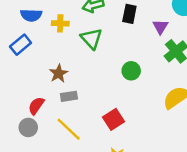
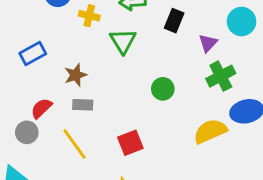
blue rectangle: (21, 45) -> (33, 53), moved

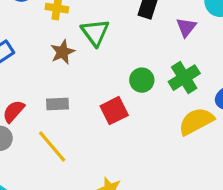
brown star: (76, 75) -> (63, 52), moved
green cross: (221, 76) -> (184, 78), moved
red square: (130, 143) -> (114, 111), moved

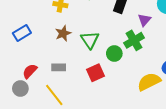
green triangle: (95, 32) -> (90, 40), moved
green cross: (184, 78) -> (134, 40), moved

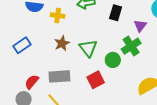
gray rectangle: (59, 67) -> (59, 76), size x1.5

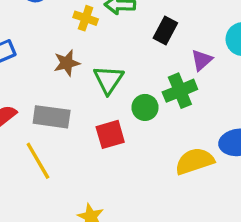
yellow cross: (58, 16) -> (86, 18), moved

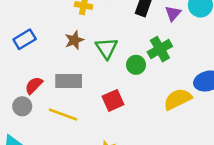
purple triangle: (202, 60) -> (173, 13), moved
red square: (110, 134) -> (113, 100), moved
yellow line: (38, 161) -> (63, 114), turned -32

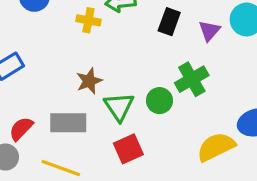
brown star: (74, 40) -> (89, 81), moved
green triangle: (106, 48) -> (119, 107), moved

